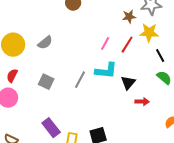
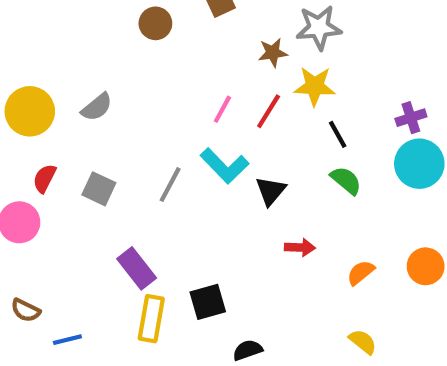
cyan L-shape: (106, 71) -> (225, 166), turned 40
red semicircle: (12, 76) -> (44, 178), moved
red arrow: (142, 102) -> (300, 247), moved
purple rectangle: (51, 128) -> (137, 268), moved

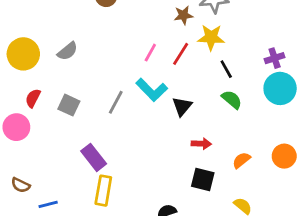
black square: (208, 302) -> (203, 180), moved, turned 30

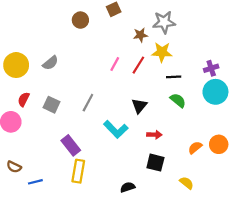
black line: (226, 69) -> (174, 77), turned -64
cyan L-shape: (152, 90) -> (116, 129), moved
orange semicircle: (241, 160) -> (195, 148), moved

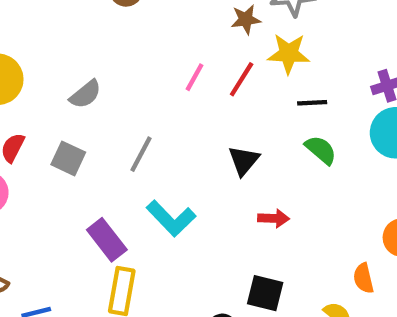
gray semicircle: (50, 63) -> (85, 94), moved
cyan L-shape: (116, 129) -> (171, 218), moved
orange semicircle: (195, 148) -> (363, 278), moved, turned -64
black square: (155, 163) -> (265, 293), moved

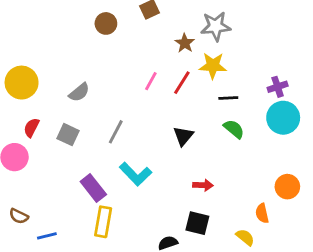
brown star: (246, 19) -> (185, 43), turned -30
red arrow: (274, 218) -> (203, 185), moved

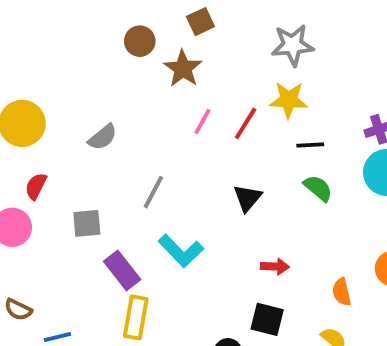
brown star: (185, 43) -> (183, 69), moved, size x1.4
gray square: (68, 135) -> (87, 223), moved, turned -30
orange semicircle: (262, 213) -> (342, 292), moved

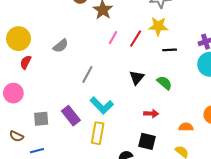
red semicircle: (36, 186) -> (26, 62), moved
green semicircle: (318, 188) -> (164, 83), moved
gray square: (87, 223) -> (41, 119), moved
orange semicircle: (342, 292) -> (186, 127), turned 104
yellow rectangle: (136, 317) -> (98, 133), moved

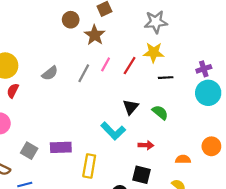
gray line: (87, 75) -> (84, 73), moved
cyan L-shape: (102, 105) -> (113, 131), moved
purple rectangle: (71, 116) -> (61, 147), turned -54
gray square: (41, 119) -> (29, 151), turned 35

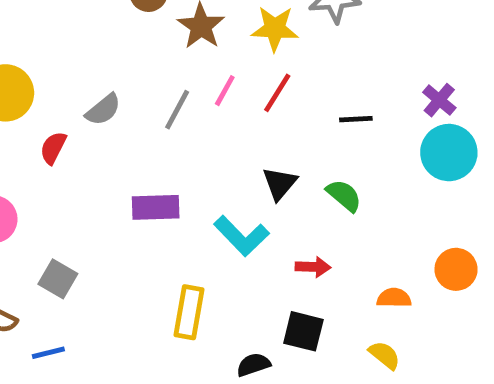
yellow star: (154, 52) -> (275, 29), moved
purple cross: (204, 69) -> (439, 100), turned -32
red semicircle: (13, 91) -> (53, 148), moved
purple rectangle: (61, 147) -> (156, 207), moved

